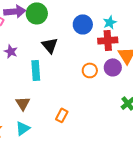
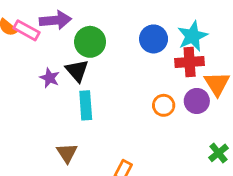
green circle: (37, 13) -> (90, 42), moved
cyan star: (110, 22) -> (192, 36), size x1.5
black triangle: (50, 45) -> (77, 71), moved

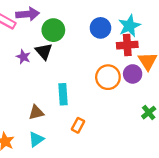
cyan rectangle: (86, 105) -> (63, 94), moved
orange circle: (164, 105) -> (108, 77), size x1.5
brown triangle: (67, 153) -> (36, 113), turned 49

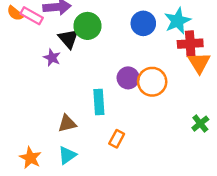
red cross: (127, 45) -> (190, 44), moved
black triangle: (44, 51) -> (68, 39), moved
purple circle: (133, 74) -> (128, 78), moved

